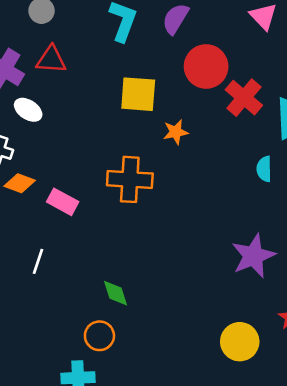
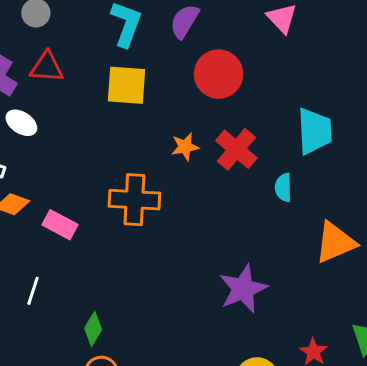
yellow square: (138, 94) -> (126, 85), moved
red cross: (244, 98) -> (236, 149), moved
purple star: (253, 256) -> (243, 289), moved
green diamond: (116, 293) -> (93, 329), moved, turned 48

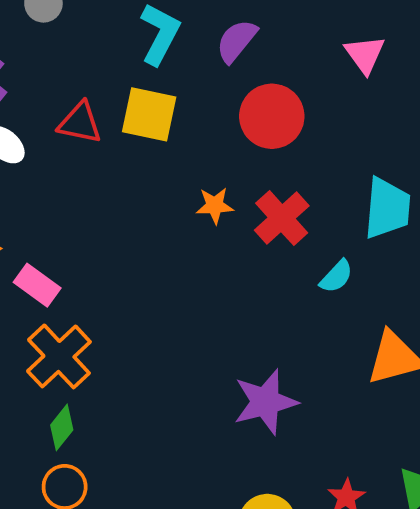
red triangle: (47, 67) -> (80, 123), moved
cyan semicircle: (283, 187) -> (336, 276), turned -144
orange cross: (134, 200) -> (59, 356), moved, turned 36

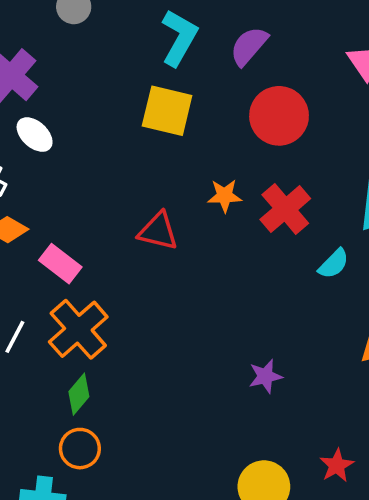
red triangle: (80, 123) -> (158, 231), moved
purple star: (265, 402) -> (265, 376), size x0.6

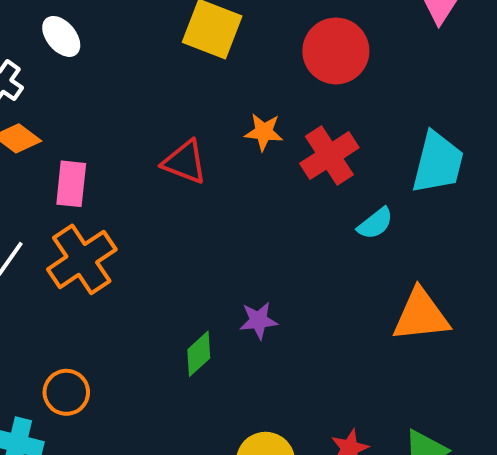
pink rectangle: (60, 264) -> (71, 184), turned 51
purple star: (265, 376) -> (258, 320), moved
green diamond: (79, 394) -> (199, 354), moved

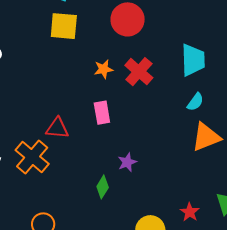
red triangle: (185, 162) -> (57, 128), moved
pink rectangle: (71, 184) -> (102, 113), moved
cyan semicircle: (375, 223) -> (195, 102), moved

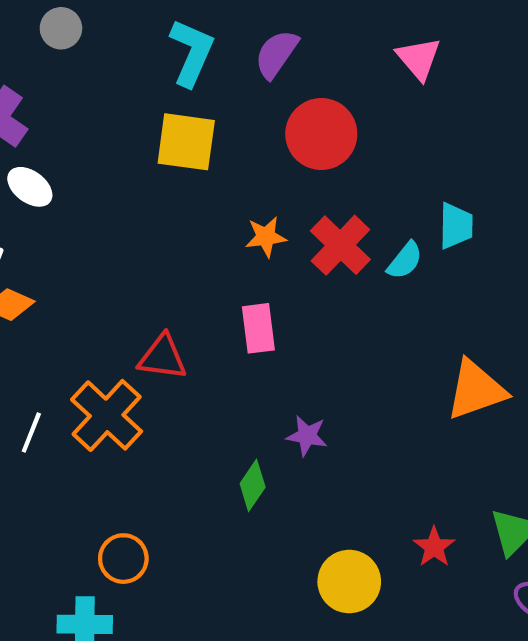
cyan trapezoid: (193, 60) -> (456, 226), size x0.7
cyan semicircle: (195, 102) -> (405, 261), moved
purple star: (127, 162) -> (307, 436), turned 30

